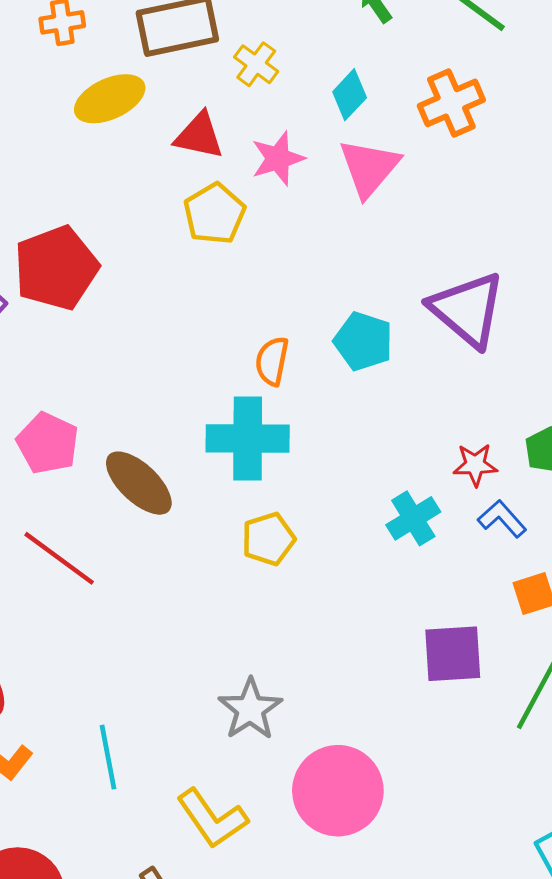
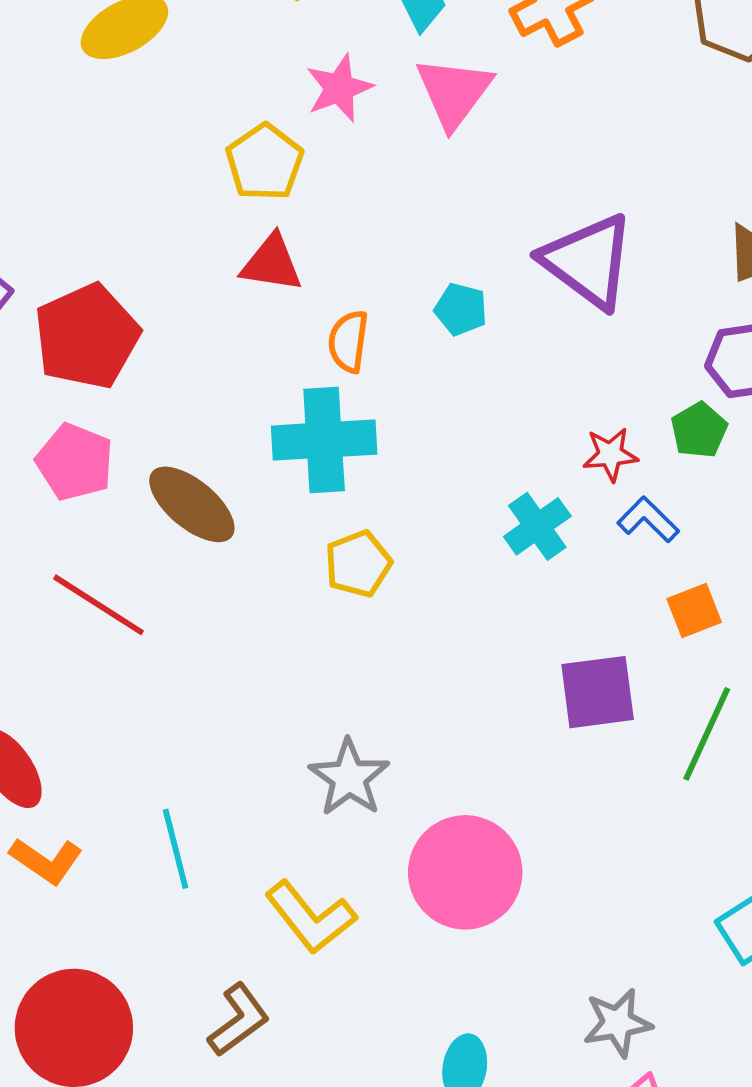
red triangle: (199, 136) -> (272, 263), moved
red pentagon: (56, 268) -> (87, 336), moved
cyan pentagon: (363, 341) -> (461, 309), size x0.7

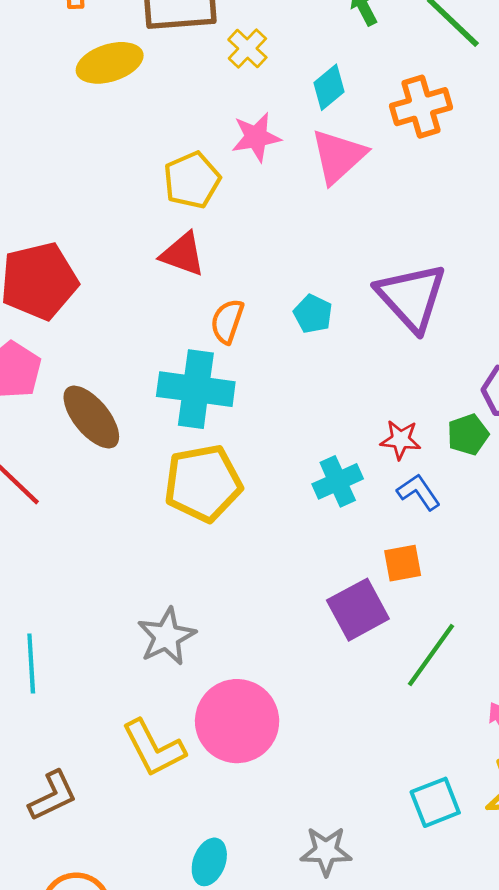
yellow pentagon: (358, 564) -> (203, 483), size x1.6
orange square: (694, 610) -> (403, 563), moved
purple square: (598, 692) -> (358, 610), turned -32
yellow L-shape: (310, 917) -> (154, 748), moved

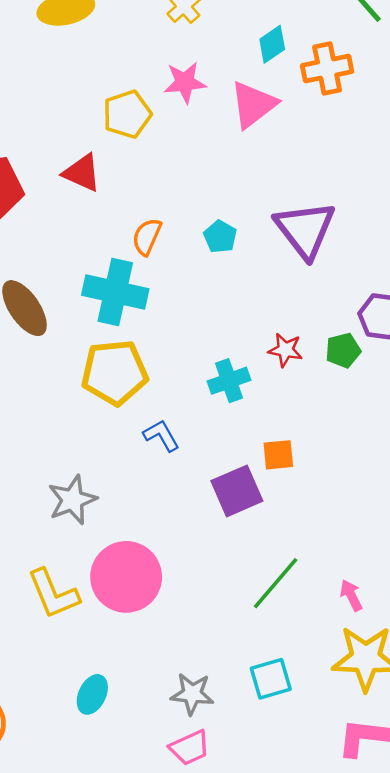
cyan diamond: (329, 87) -> (272, 44), moved
red triangle: (183, 254) -> (82, 173), moved
blue L-shape: (419, 492) -> (161, 435), moved
green line: (431, 655) -> (276, 583), moved
cyan square: (435, 802) -> (271, 679), moved

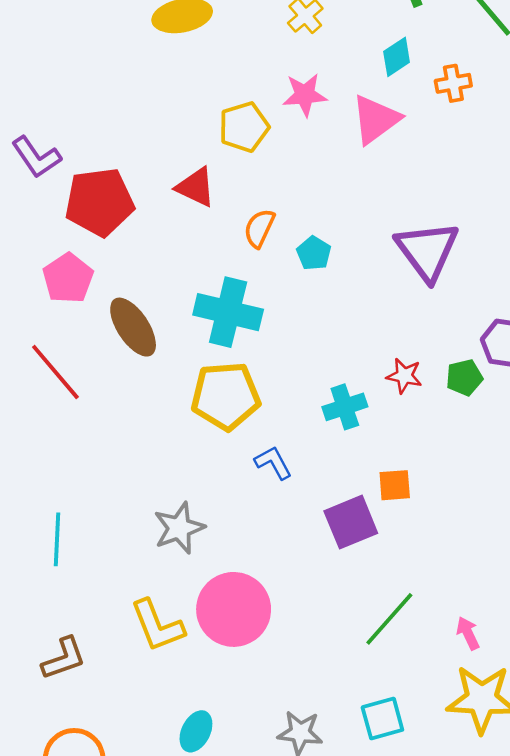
orange cross: (327, 69) -> (453, 83), size x0.7
orange semicircle: (147, 237) -> (259, 228), moved
cyan pentagon: (220, 237) -> (314, 253), moved

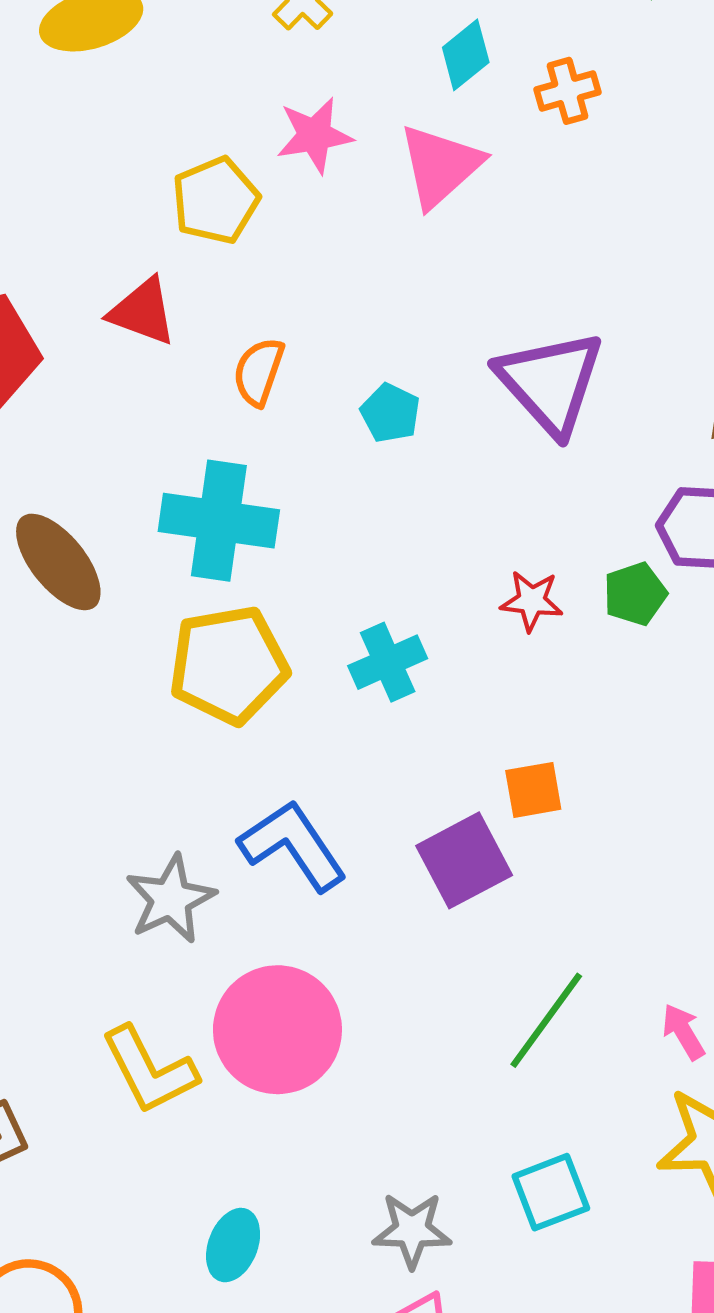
cyan pentagon: (314, 253) -> (390, 413), moved
cyan cross: (345, 407) -> (388, 662), moved
blue L-shape: (273, 463) -> (293, 846), moved, size x1.6

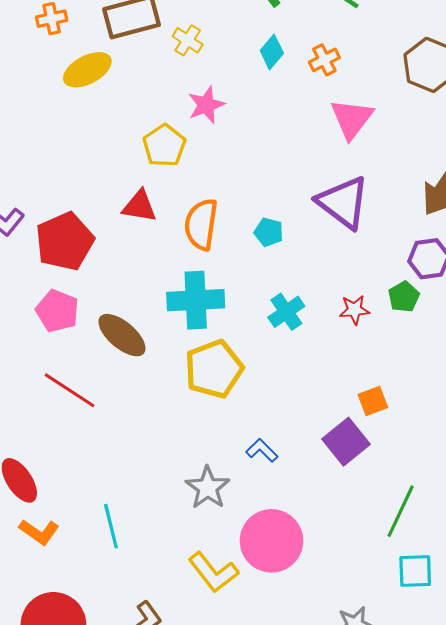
pink triangle: (440, 166) -> (352, 119), moved
orange semicircle: (259, 372) -> (201, 224), size x1.5
cyan cross: (388, 662) -> (286, 312), moved
blue L-shape: (293, 846) -> (262, 450), size x0.6
cyan square: (551, 1192) -> (415, 571), moved, turned 30

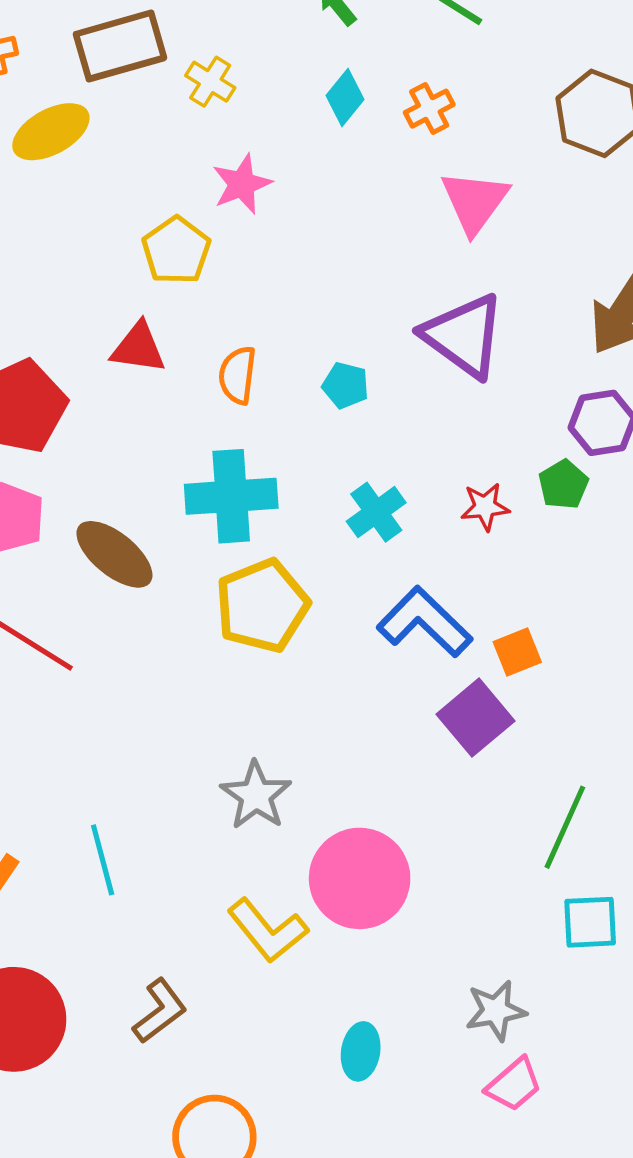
orange semicircle: (201, 224) -> (237, 375), size x0.7
blue L-shape: (262, 450) -> (425, 622), moved, size x1.8

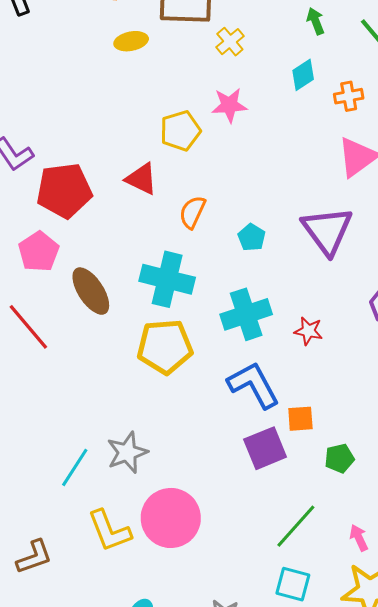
yellow ellipse: (51, 132) -> (131, 41), size x0.7
green pentagon: (563, 485) -> (339, 458), moved
cyan cross: (376, 512) -> (246, 314), size x1.4
cyan line: (103, 860) -> (75, 467), moved, turned 30

